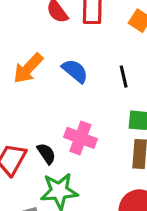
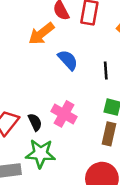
orange arrow: (28, 68) -> (41, 34), moved

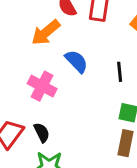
pink cross: (64, 114) -> (42, 86), moved

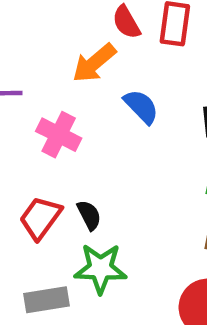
pink cross: (42, 86) -> (59, 135), moved

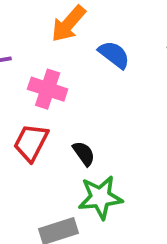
red trapezoid: (40, 218) -> (31, 143), moved

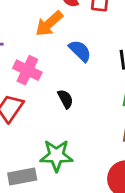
black semicircle: (84, 154) -> (65, 99), moved

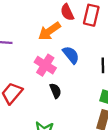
pink cross: (27, 70) -> (45, 65), moved

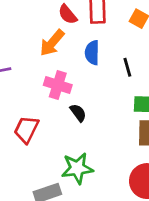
blue semicircle: (71, 55) -> (92, 53), moved, turned -126

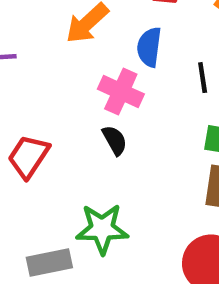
pink cross: (58, 85) -> (121, 92), moved

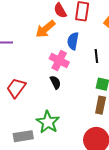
green star: (102, 229) -> (48, 122), turned 30

